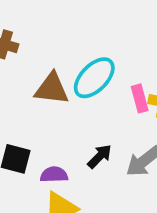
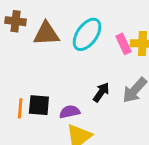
brown triangle: (52, 89) -> (46, 34), moved

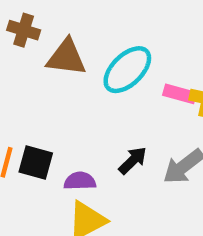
pink rectangle: (124, 44) -> (180, 94), turned -60

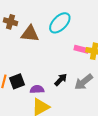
cyan ellipse: (127, 70) -> (60, 23), moved
black square: (36, 163) -> (17, 81), turned -35

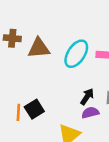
cyan ellipse: (60, 23) -> (76, 54), moved
purple semicircle: (37, 89) -> (90, 113), moved

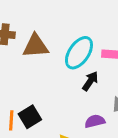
black arrow: (87, 97) -> (90, 81), moved

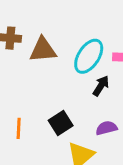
black square: (30, 117) -> (61, 123), moved

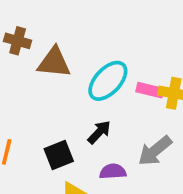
black arrow: (101, 86) -> (99, 132), moved

